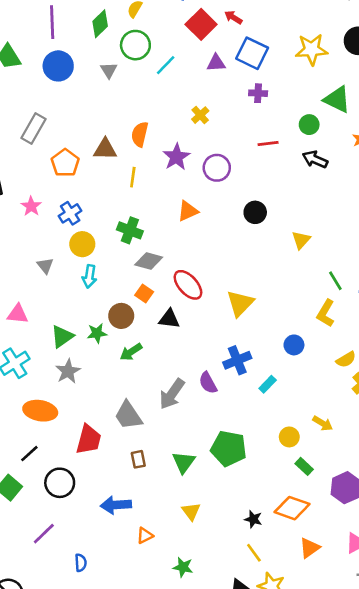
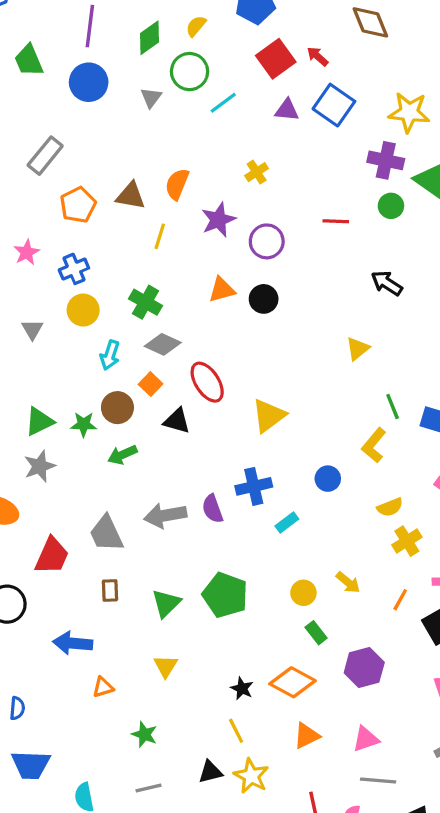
purple cross: (258, 93) -> (386, 160), moved, size x1.5
black arrow: (315, 159) -> (387, 283), moved
black circle: (255, 212) -> (264, 299), moved
cyan arrow: (89, 276) -> (110, 355), moved
gray arrow: (172, 394) -> (165, 515), turned 36

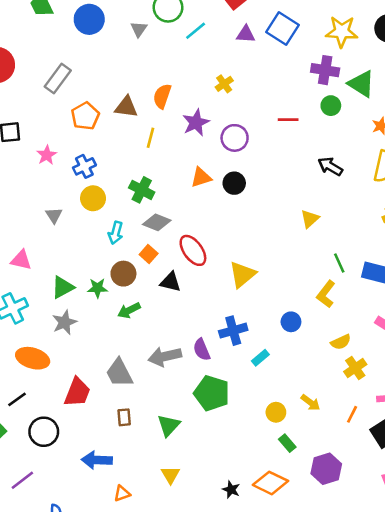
green pentagon: (225, 595) -> (212, 393), moved

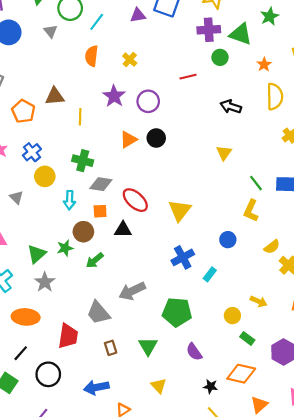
orange semicircle: (162, 96) -> (92, 56), moved
orange square: (149, 254) -> (100, 211), turned -32
purple semicircle: (202, 350) -> (194, 352), moved

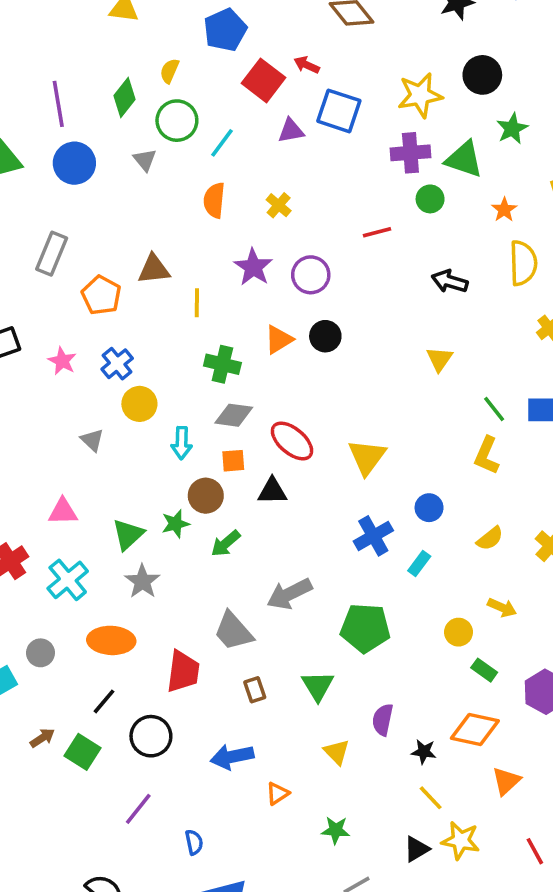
green cross: (83, 161) -> (222, 364), moved
blue circle: (228, 240) -> (429, 508), moved
yellow semicircle: (272, 247) -> (490, 538), moved
purple semicircle: (194, 352) -> (383, 720), moved, turned 48

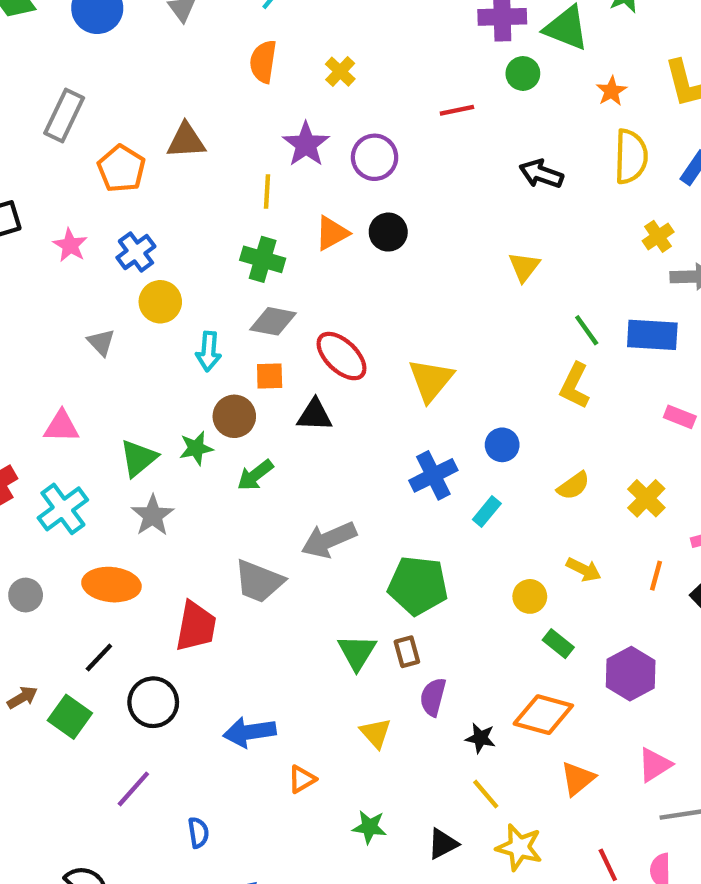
yellow line: (197, 303) -> (267, 192), moved
gray trapezoid: (233, 631) -> (259, 581), turned -30
brown rectangle: (255, 690) -> (407, 652), moved
black triangle: (416, 849) -> (443, 844), moved

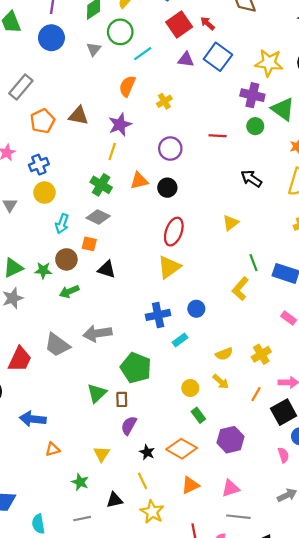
purple star: (306, 144) -> (120, 125), moved
red ellipse: (342, 356) -> (174, 232), moved, turned 52
yellow semicircle: (573, 486) -> (224, 354), moved
yellow triangle: (376, 733) -> (102, 454), moved

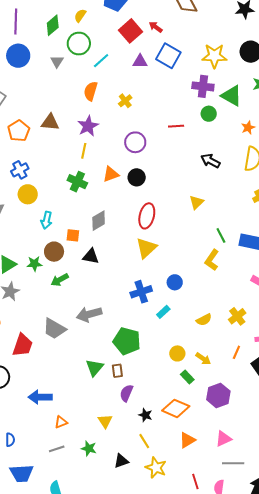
gray diamond: (98, 217) -> (99, 221), moved, turned -50
yellow arrow: (221, 382) -> (203, 359), moved
gray line: (82, 519) -> (57, 449), moved

